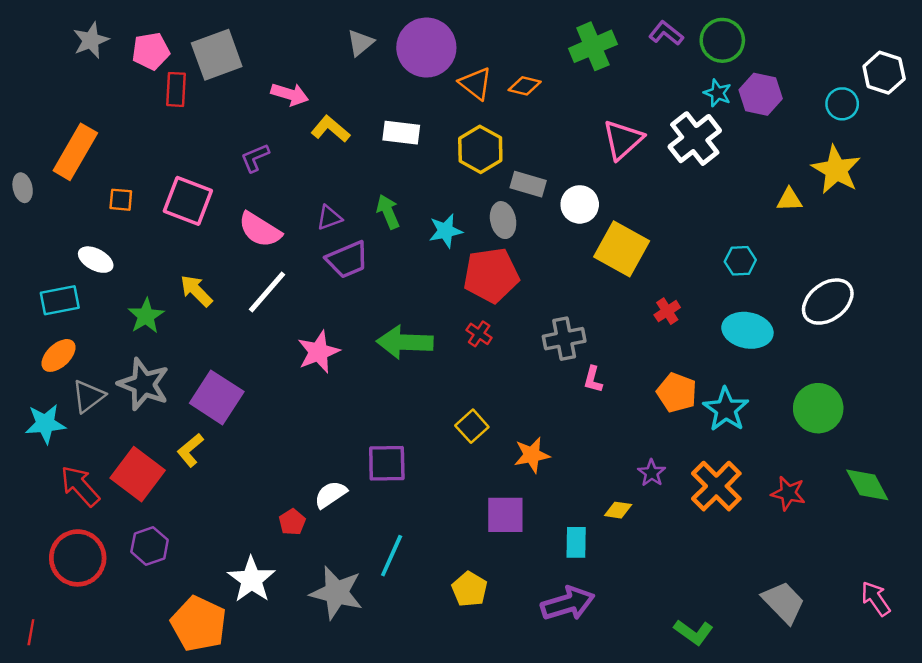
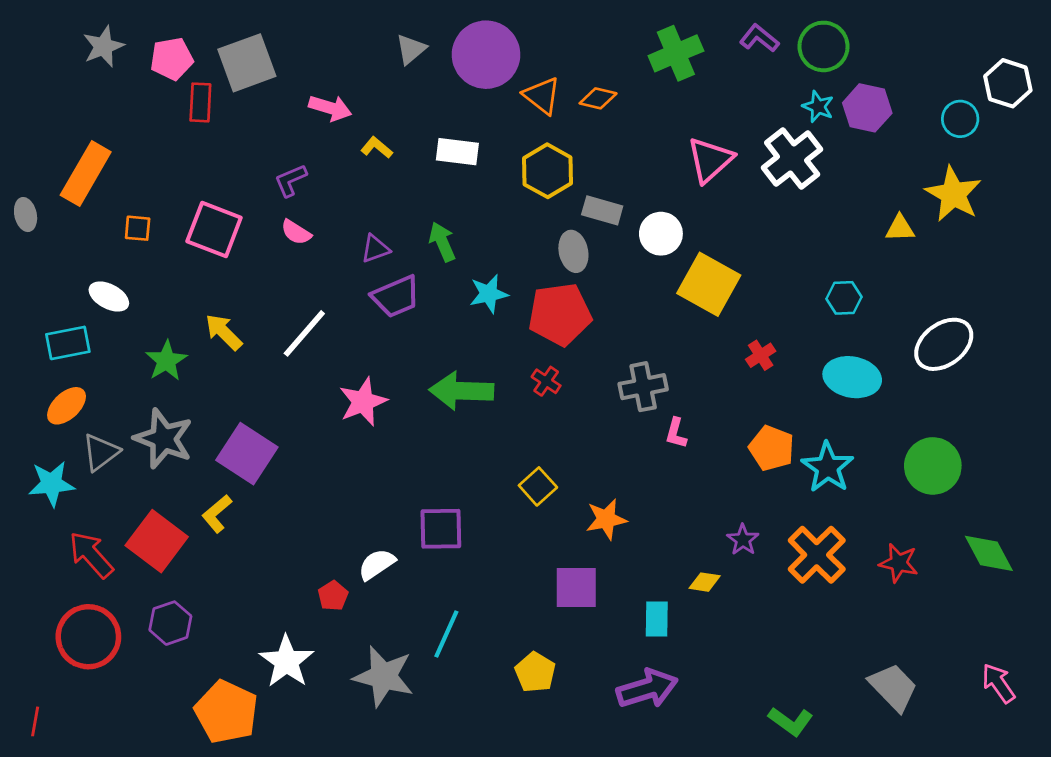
yellow L-shape: (331, 129) -> (377, 148), size x0.7
pink semicircle: (260, 230) -> (296, 232), moved, size x0.6
cyan star: (446, 231) -> (489, 294), moved

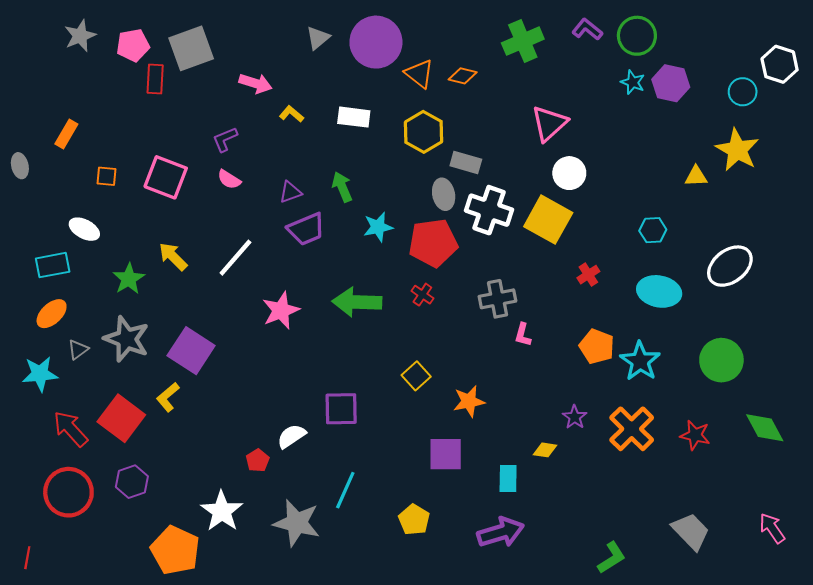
white cross: (792, 158) -> (489, 210), moved, turned -33
orange rectangle: (86, 174) -> (66, 134), size x0.6
white circle: (661, 234) -> (569, 173), moved
gray triangle: (101, 452) -> (78, 350), size x0.7
green L-shape: (791, 721) -> (612, 558), turned -68

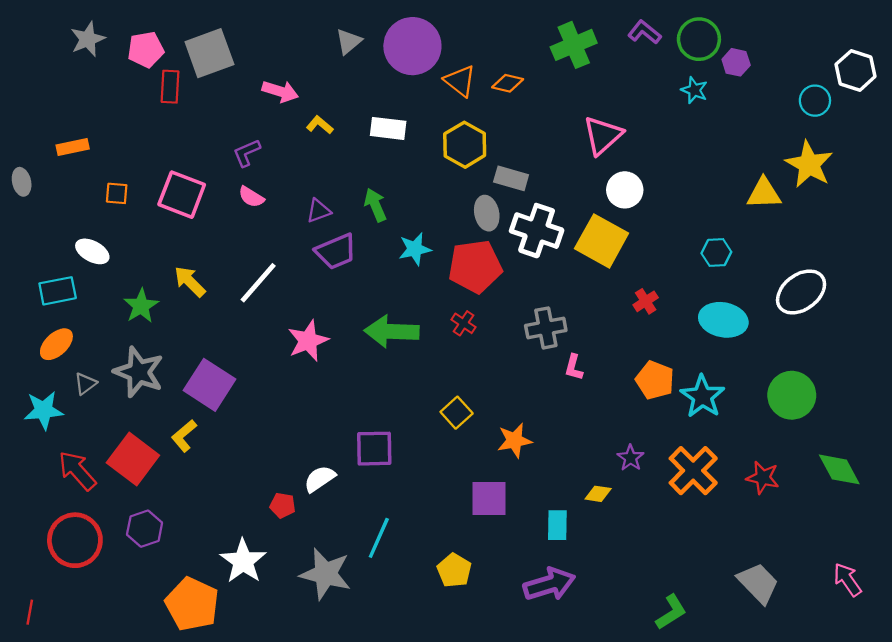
purple hexagon: (671, 83) -> (736, 62), moved, size x0.7
orange rectangle: (66, 134) -> (73, 147), turned 48
yellow triangle: (696, 176) -> (764, 193), size x1.4
red pentagon: (258, 460) -> (283, 505), turned -30

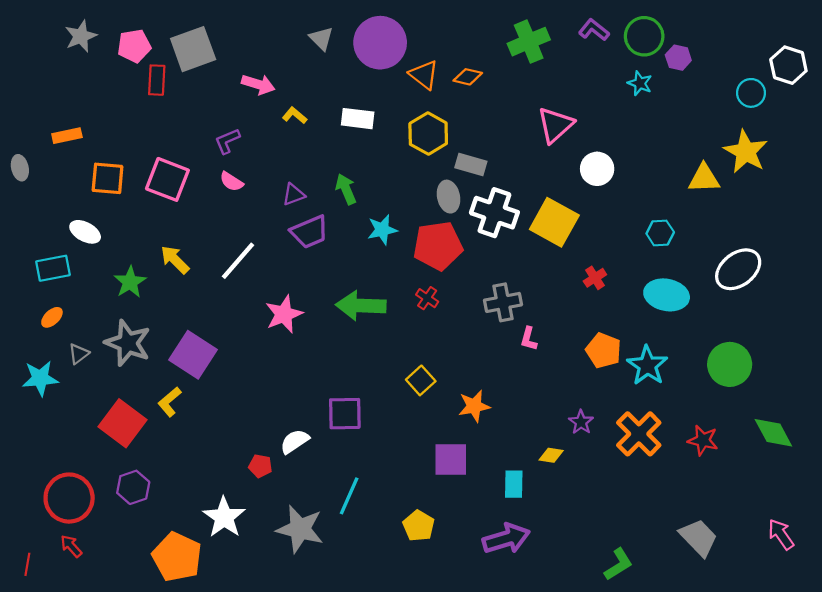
gray triangle: (349, 41) -> (321, 38), turned -35
white circle: (625, 190) -> (597, 169), moved
orange square: (117, 193) -> (108, 178), size x1.6
orange ellipse: (56, 344) -> (52, 317), size x0.7
red arrow: (77, 471) -> (71, 546), moved, size x0.6

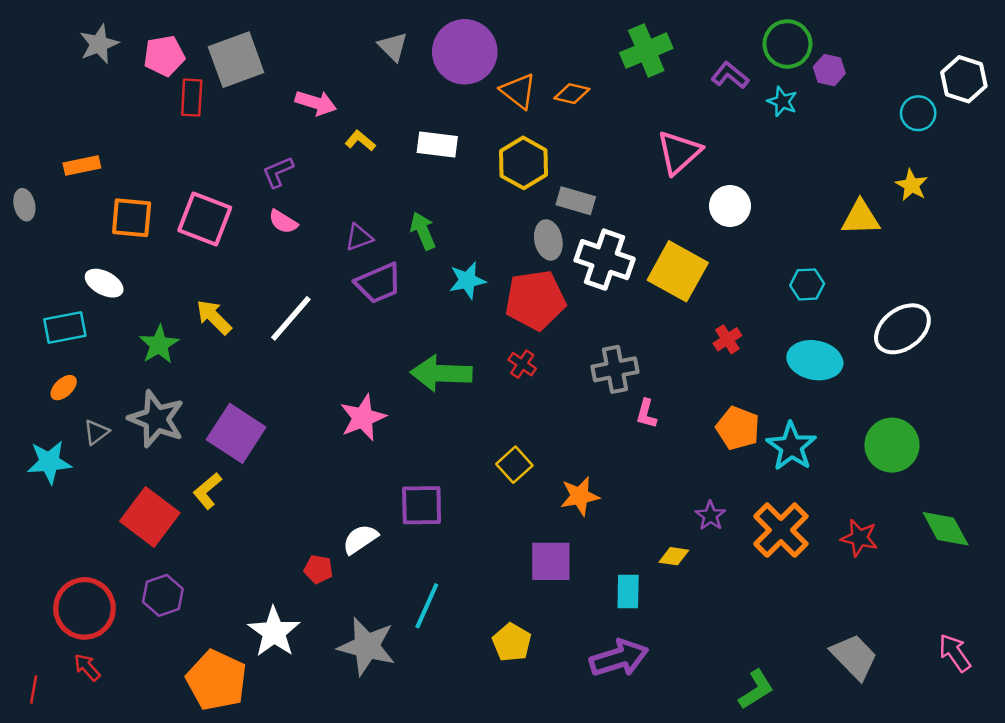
purple L-shape: (594, 30) -> (730, 75), moved
yellow star: (746, 152) -> (912, 185), size x0.6
pink star: (284, 314) -> (363, 418), moved

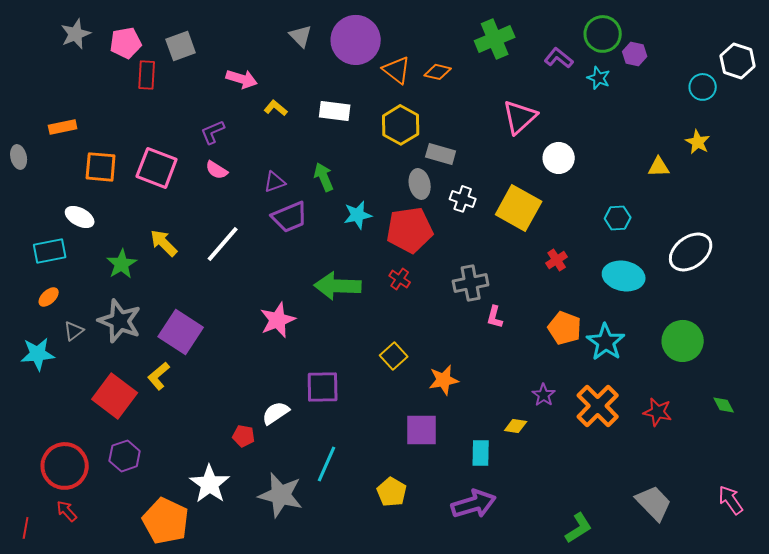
gray square: (236, 60) -> (181, 46), size x0.7
yellow triangle: (861, 218) -> (659, 167), size x0.7
white cross: (605, 260) -> (463, 199), size x0.6
green diamond: (946, 529) -> (724, 405), size x0.6

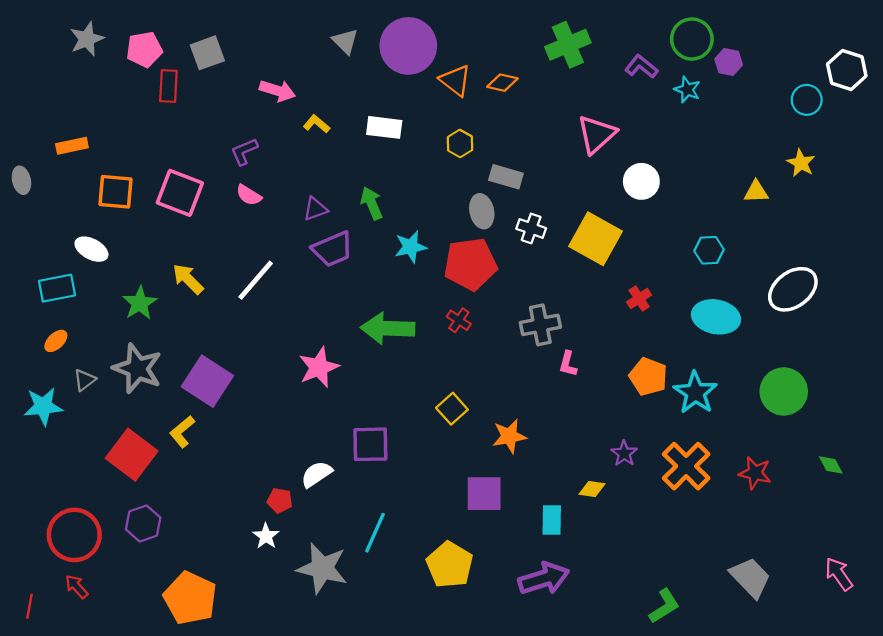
yellow hexagon: (401, 125) -> (460, 143), size x0.6
white star: (210, 484) -> (266, 536), moved, size x0.6
yellow pentagon: (392, 492) -> (450, 565), size x1.4

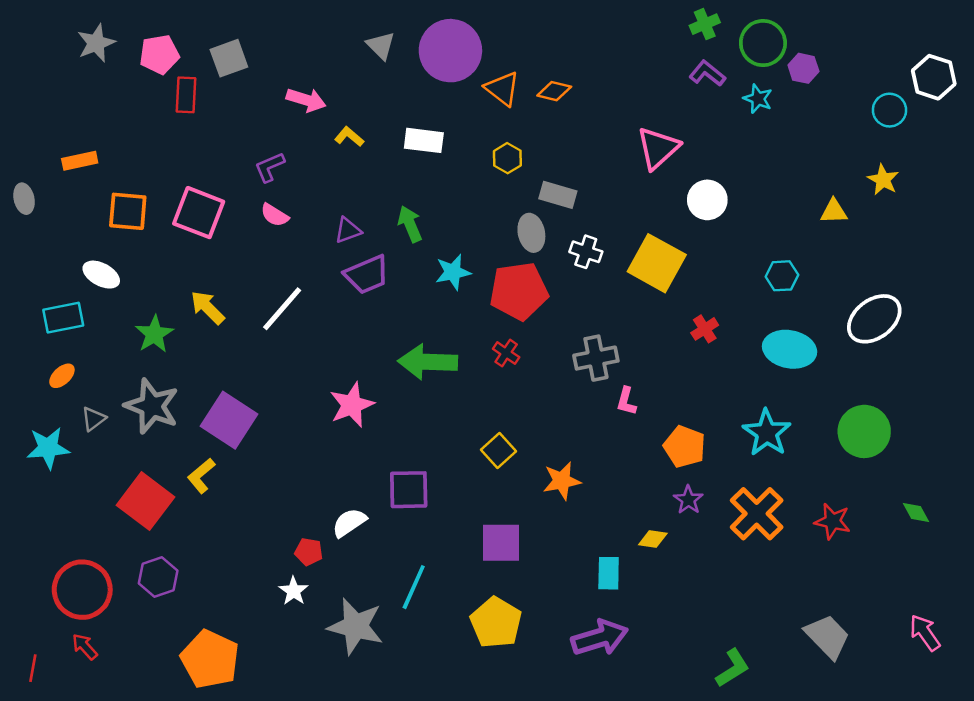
green cross: (568, 45) -> (705, 24), moved, size x0.6
orange pentagon: (648, 377) -> (685, 447), moved
purple square: (484, 494) -> (501, 543), moved

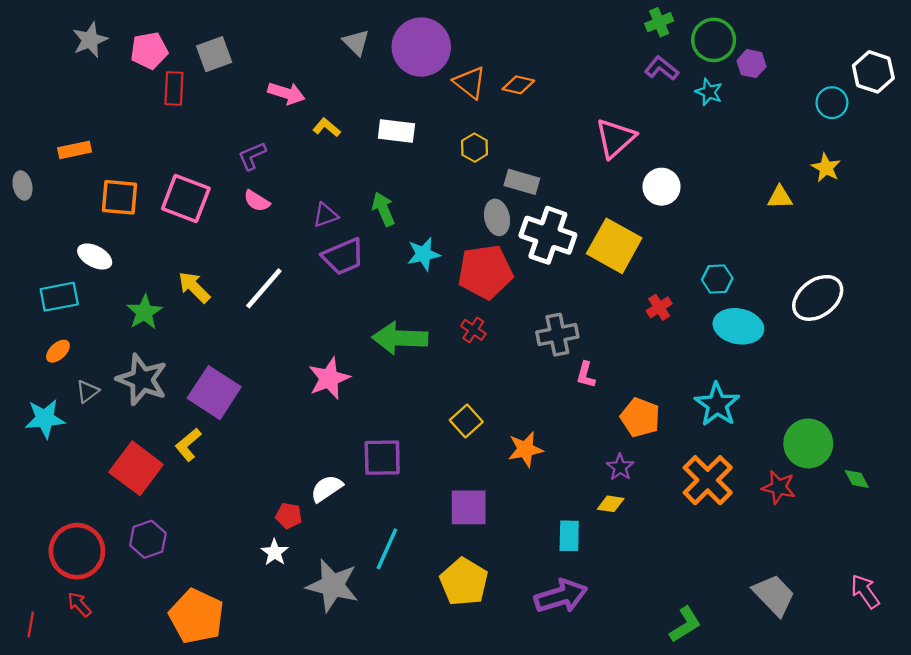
white cross: (586, 252) -> (548, 235), size x1.8
cyan hexagon: (782, 276) -> (717, 279), moved
green circle: (864, 431) -> (808, 443), moved
purple star: (688, 500) -> (620, 467), moved

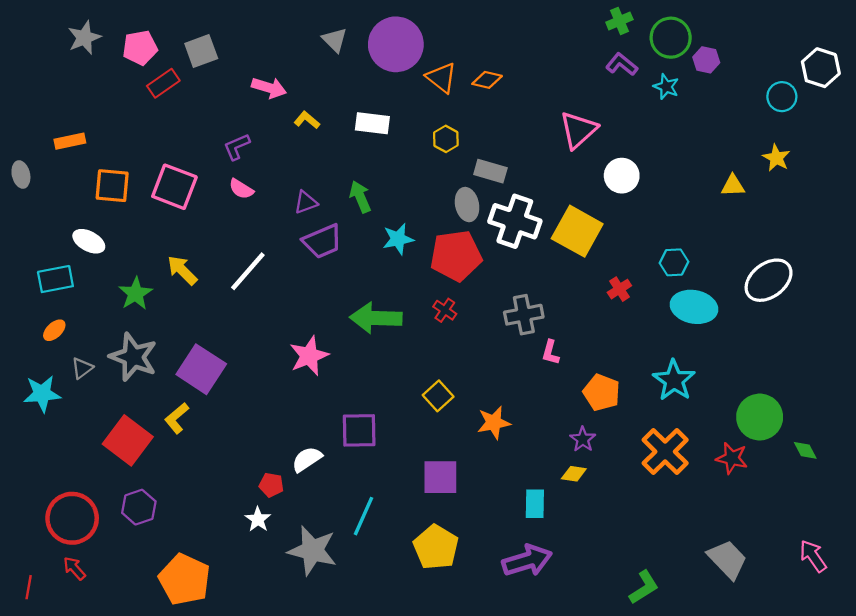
red rectangle: (174, 88) -> (163, 83), turned 52

